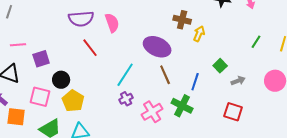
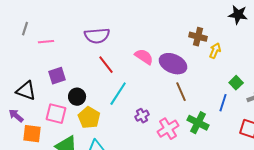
pink semicircle: (112, 23) -> (144, 57), moved, turned -36
pink line: (18, 45) -> (46, 42), moved
cyan line: (125, 75) -> (118, 94), moved
blue line: (195, 82) -> (223, 103), moved

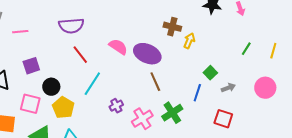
green cross: (198, 123) -> (172, 113), turned 30

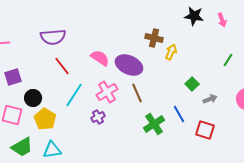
blue line: (197, 93) -> (179, 114), moved, turned -48
pink cross: (142, 119) -> (107, 92), moved

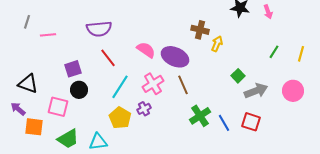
purple square: (13, 77) -> (73, 69), moved
gray arrow: (210, 99) -> (256, 91), size x1.6
blue line: (179, 114) -> (224, 123), moved
yellow pentagon: (45, 119) -> (120, 118), moved

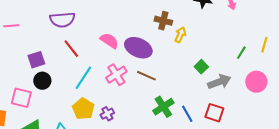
green line: (274, 52) -> (241, 53), moved
brown line: (183, 85) -> (146, 76), turned -42
purple cross: (144, 109) -> (107, 114), moved

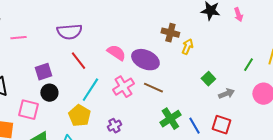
gray arrow: (219, 82) -> (226, 94), size x0.7
yellow pentagon: (83, 109) -> (79, 116), moved

